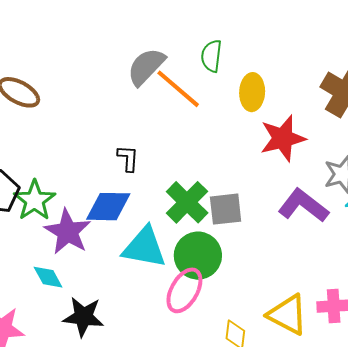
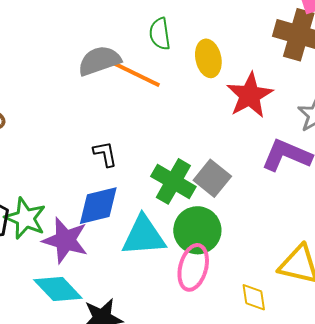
gray semicircle: (146, 67) -> (99, 61), turned 42
gray square: (226, 209) -> (212, 178), turned -30
cyan diamond: (48, 277) -> (58, 289), size x1.5

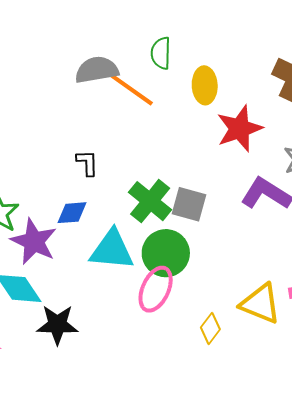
gray square: (212, 178) -> (189, 204), turned -33
blue diamond: (98, 206) -> (72, 213), size x0.7
yellow diamond: (254, 297) -> (210, 328), turned 36

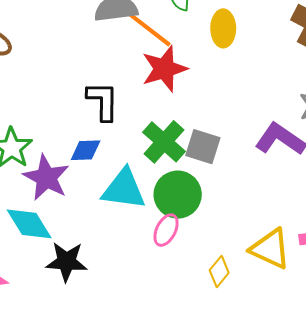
red star: (239, 129) -> (164, 69), moved
black L-shape: (87, 163) -> (103, 101), size x1.5
pink ellipse: (156, 289) -> (166, 230), size x0.7

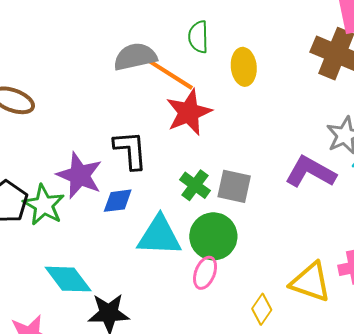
green cross: (164, 142) -> (195, 185), size x0.7
purple star: (46, 178) -> (79, 175), moved

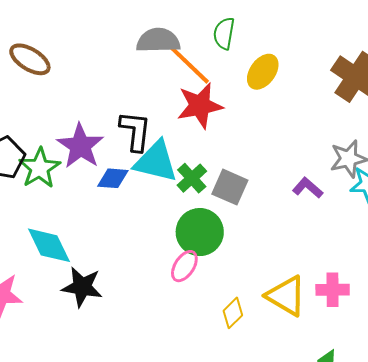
yellow ellipse: (244, 67) -> (263, 72), turned 30
purple L-shape: (311, 172) -> (308, 188), size x0.6
cyan triangle: (159, 236) -> (156, 162), moved

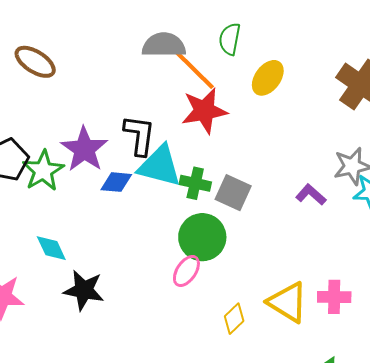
green cross: (192, 178) -> (195, 183), turned -36
cyan diamond: (49, 245) -> (51, 248), size x0.7

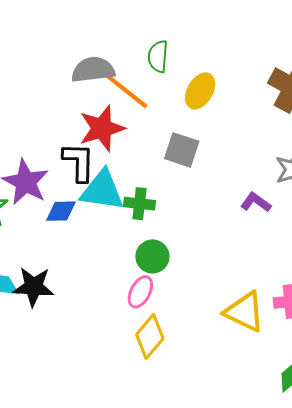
red star: (204, 111) -> (102, 128), moved
gray square: (233, 193) -> (182, 150), moved
green circle: (202, 237) -> (152, 256), size x0.7
black star: (84, 290) -> (34, 287), moved
yellow diamond: (234, 319) -> (150, 336), moved, size x1.4

